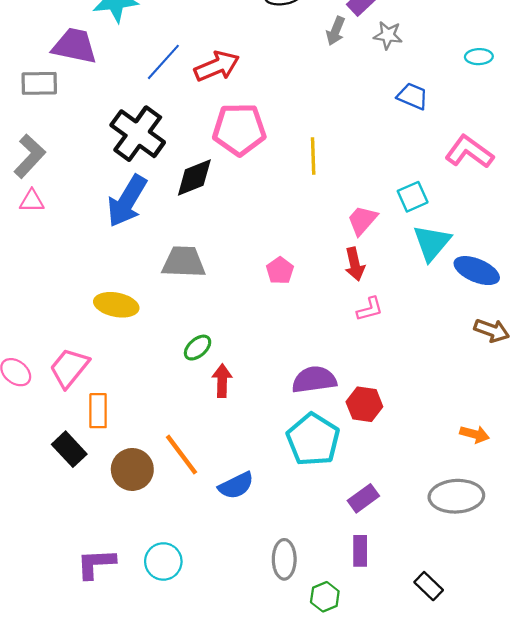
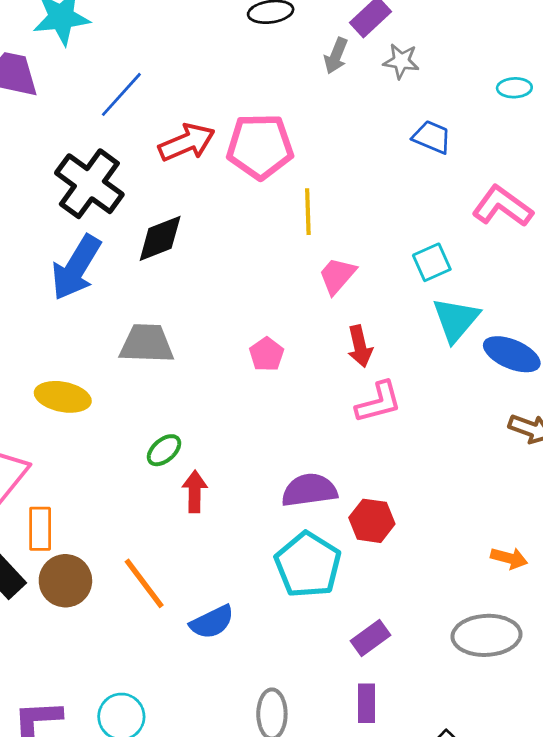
red arrow: (217, 66) -> (187, 142), moved
pink pentagon: (239, 129) -> (260, 146), moved
pink trapezoid: (362, 220) -> (337, 276), moved
pink L-shape: (370, 309) -> (379, 402), size x1.4
brown circle: (132, 469) -> (65, 581), moved

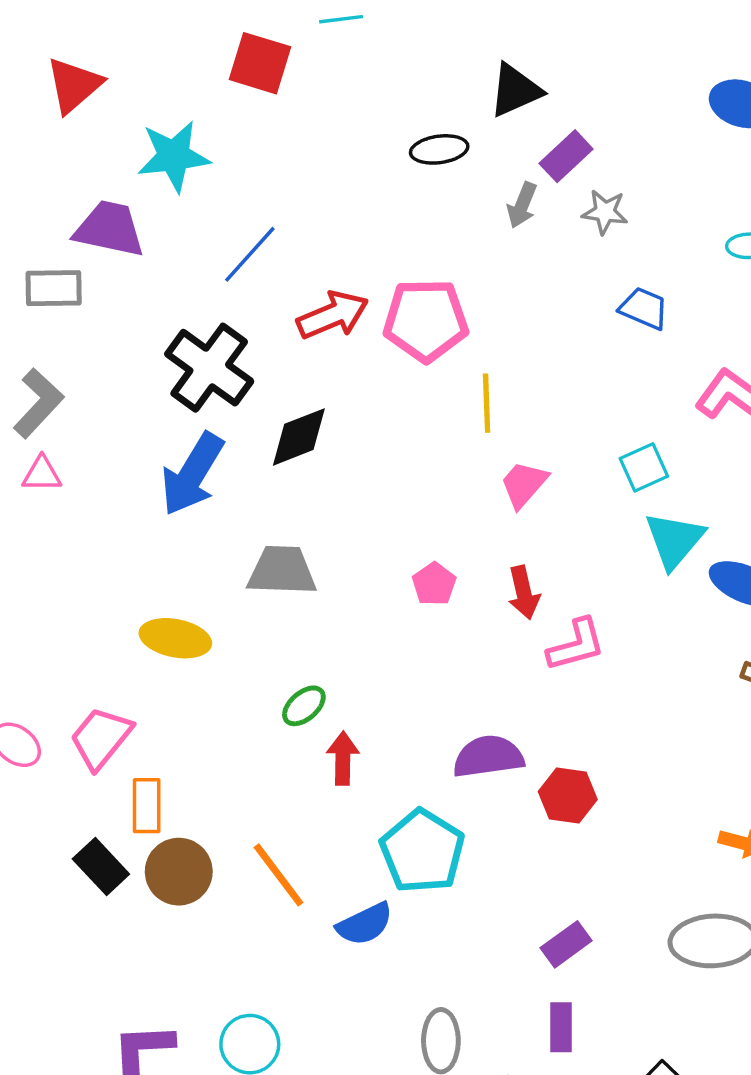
red arrow: (360, 346) -> (524, 593), moved
cyan pentagon: (308, 565) -> (422, 851), moved

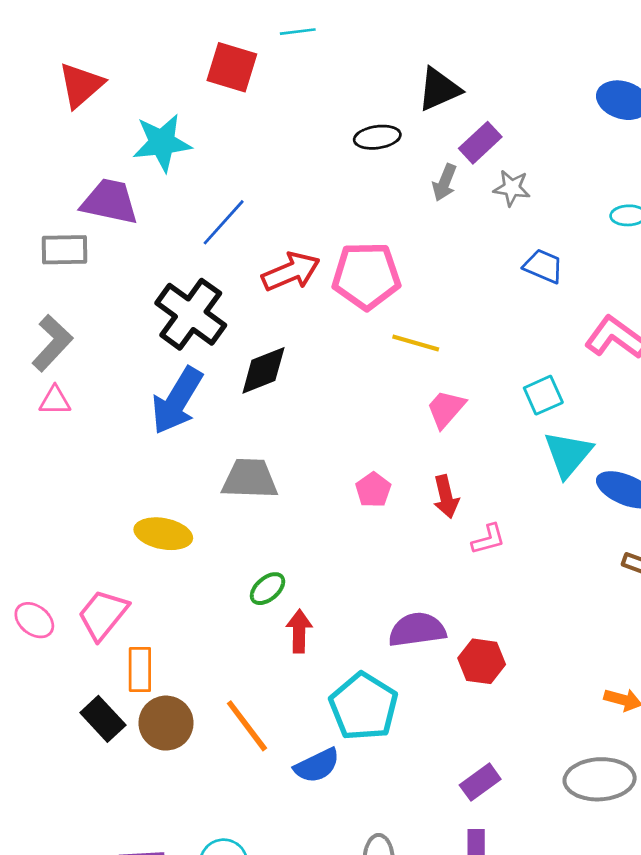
yellow line: (487, 403) -> (416, 343), turned -72
pink L-shape: (576, 645) -> (488, 539), size x0.7

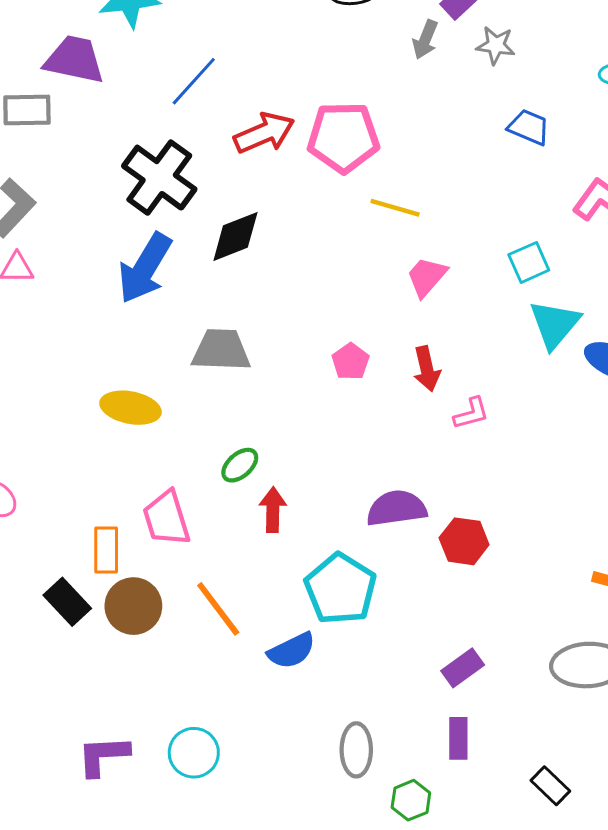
pink trapezoid: (103, 615) -> (166, 518), moved, turned -56

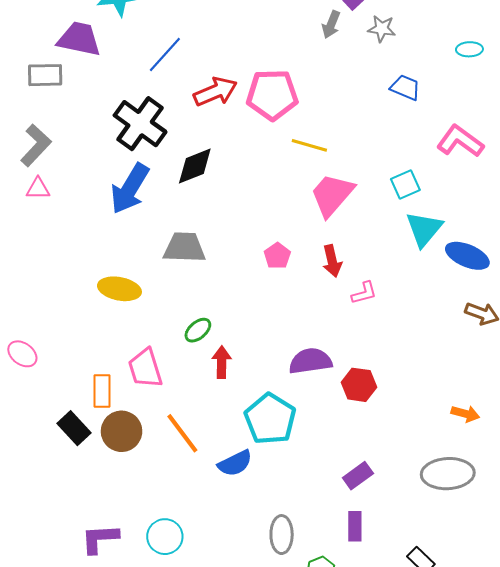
pink trapezoid: (427, 277) -> (332, 195), size x1.5

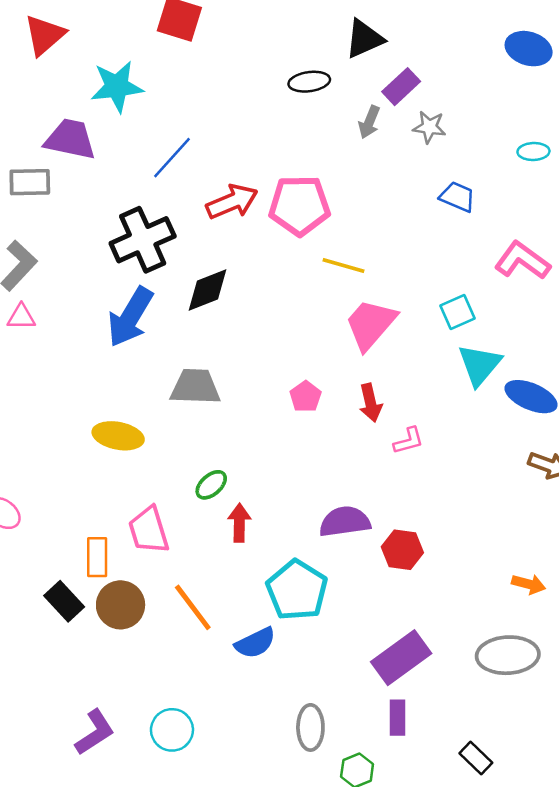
black cross: (140, 124) -> (143, 240), turned 30
purple rectangle: (358, 476) -> (401, 658), size x1.6
purple L-shape: (100, 539) -> (95, 732), turned 150

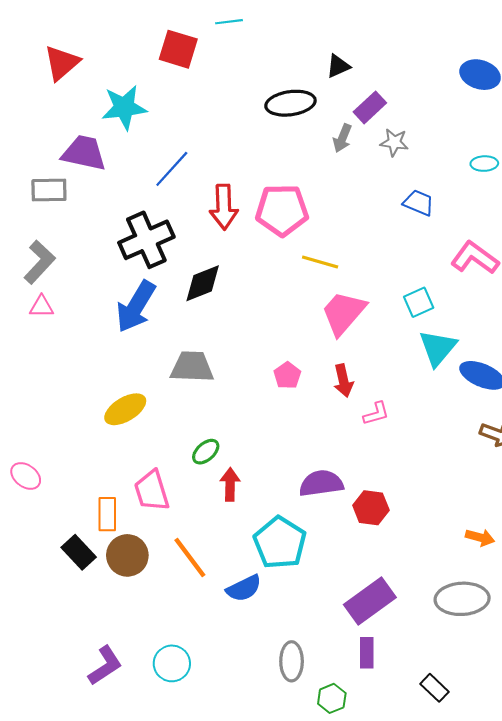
black triangle: (364, 39) -> (338, 66), size x0.7
black ellipse: (309, 82) -> (290, 103), size x1.4
red arrow: (232, 202) -> (224, 207), turned 111
yellow ellipse: (118, 436) -> (125, 409), turned -42

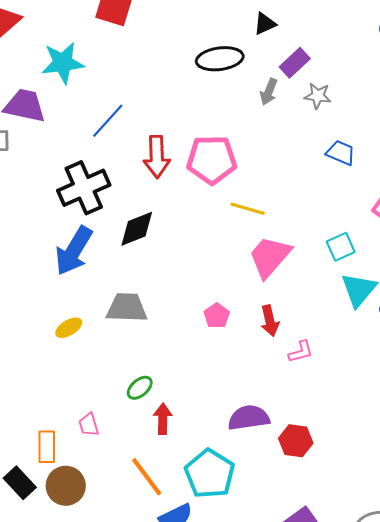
yellow ellipse: (125, 409) -> (69, 328), moved, size x0.7
pink trapezoid: (152, 491) -> (89, 425), size x0.6
orange line: (190, 558) -> (147, 477), moved

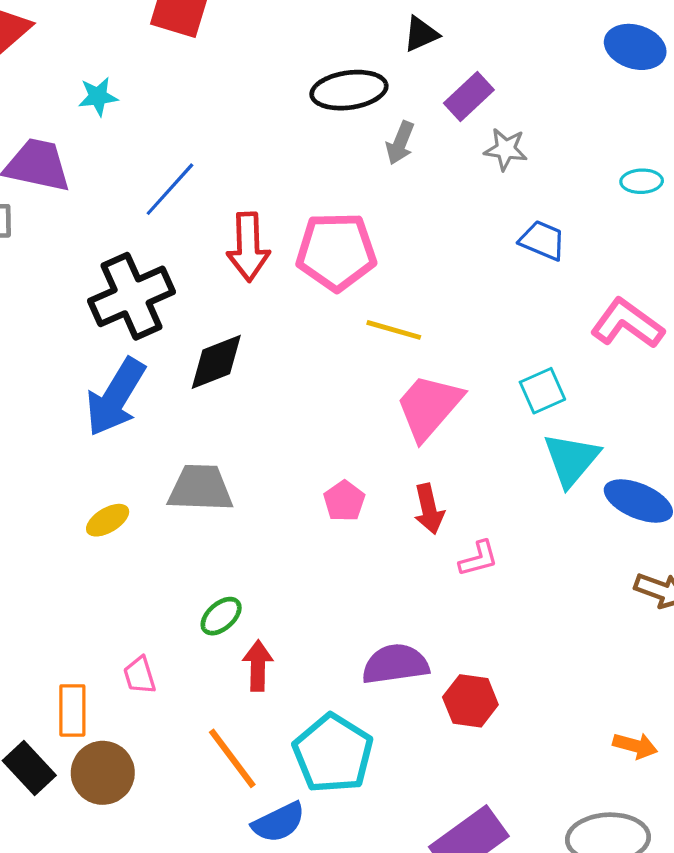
cyan star: (63, 63) -> (98, 96), size x0.6
gray arrow: (269, 92) -> (400, 143), moved

